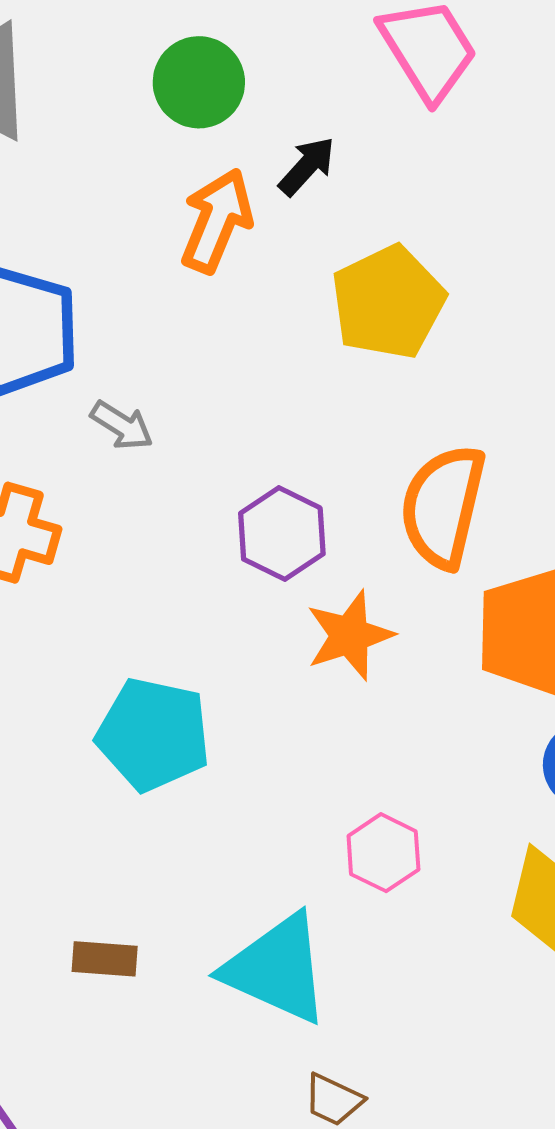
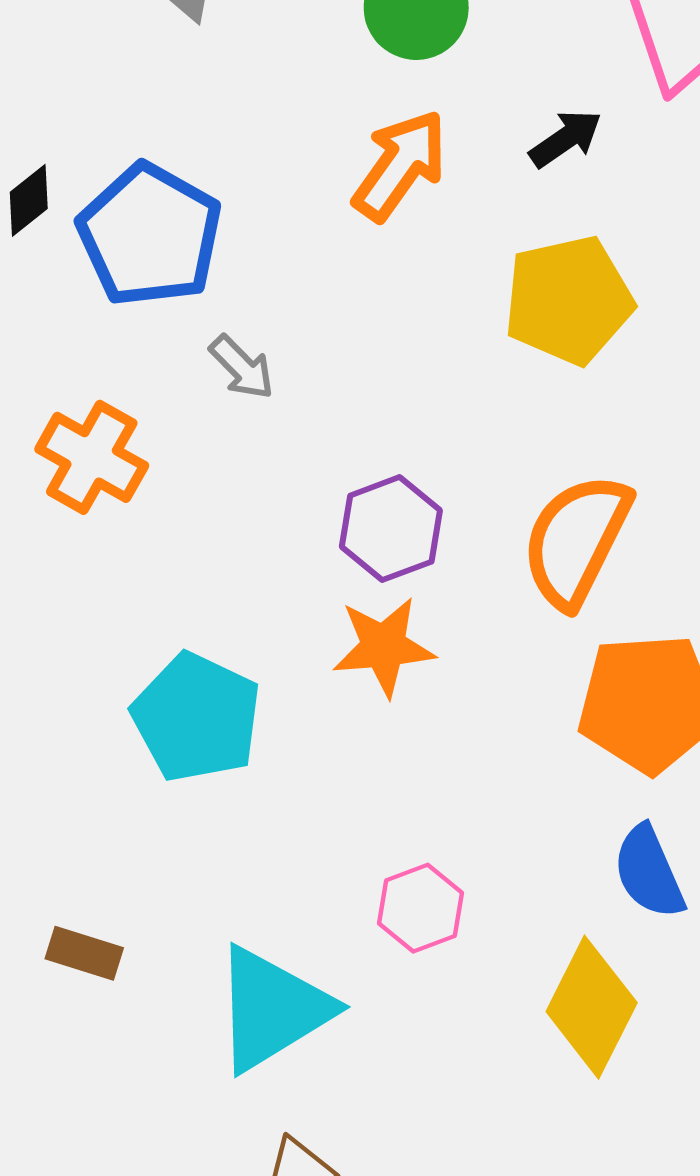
black arrow: (307, 166) -> (566, 139), moved
orange star: (350, 635) -> (384, 647), moved
cyan triangle: (277, 969) -> (272, 1009), turned 51

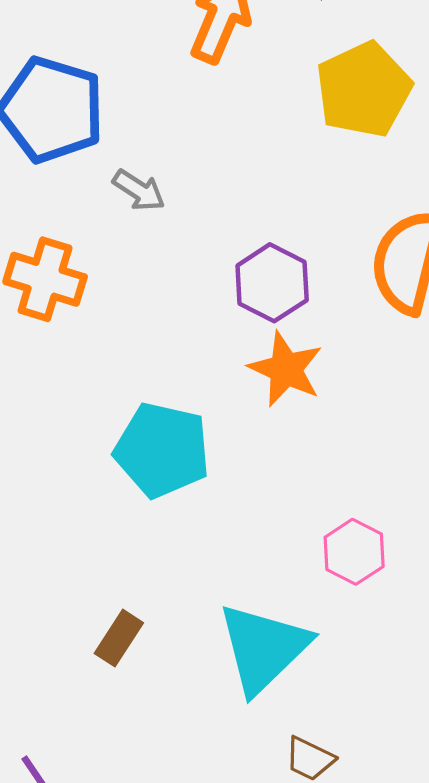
orange star: (384, 647) -> (286, 369), turned -30
brown rectangle: (84, 953) -> (119, 638), turned -62

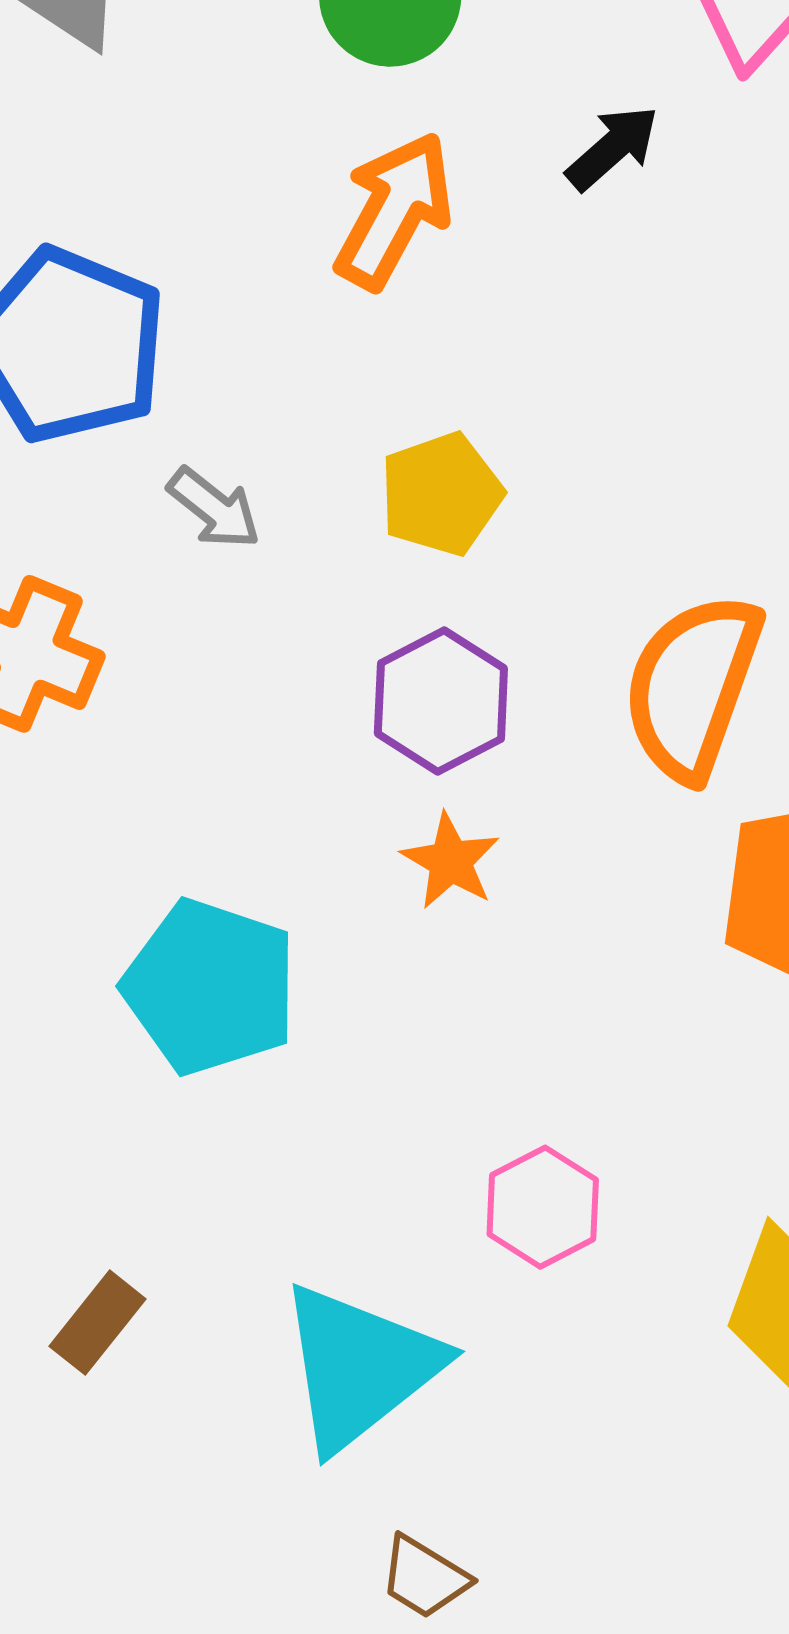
yellow pentagon: (364, 90) -> (441, 494), moved, size x0.7
orange star: (286, 369) -> (450, 861), size x0.7

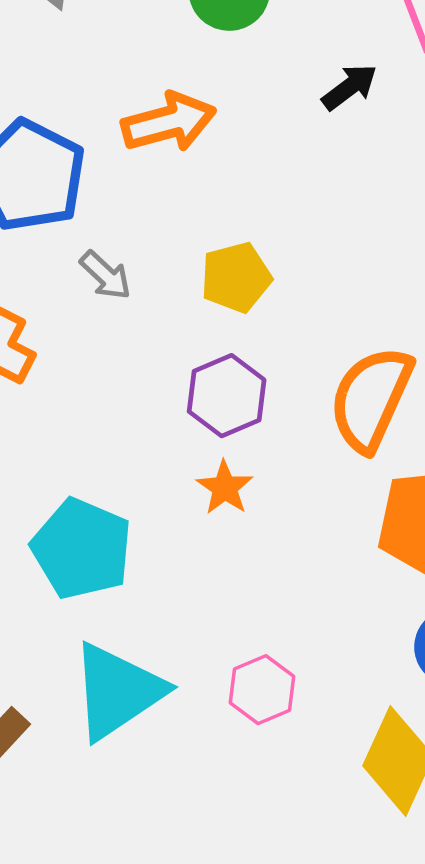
orange arrow: (394, 211) -> (169, 122), moved, turned 42
cyan triangle: (360, 1367) -> (117, 691), moved

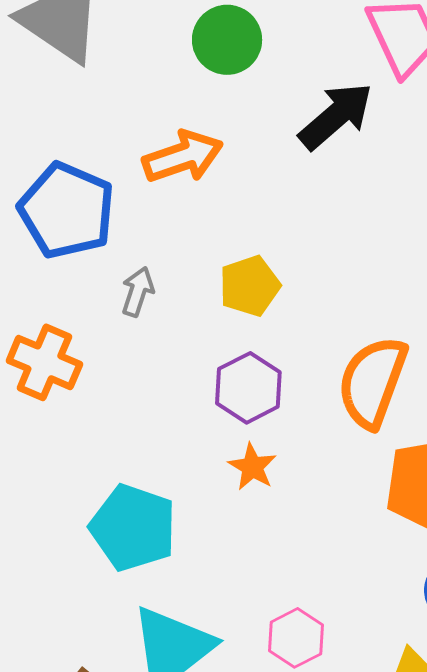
black arrow: (350, 87) -> (336, 116), size x1.6
gray arrow: (106, 275) -> (138, 292), turned -111

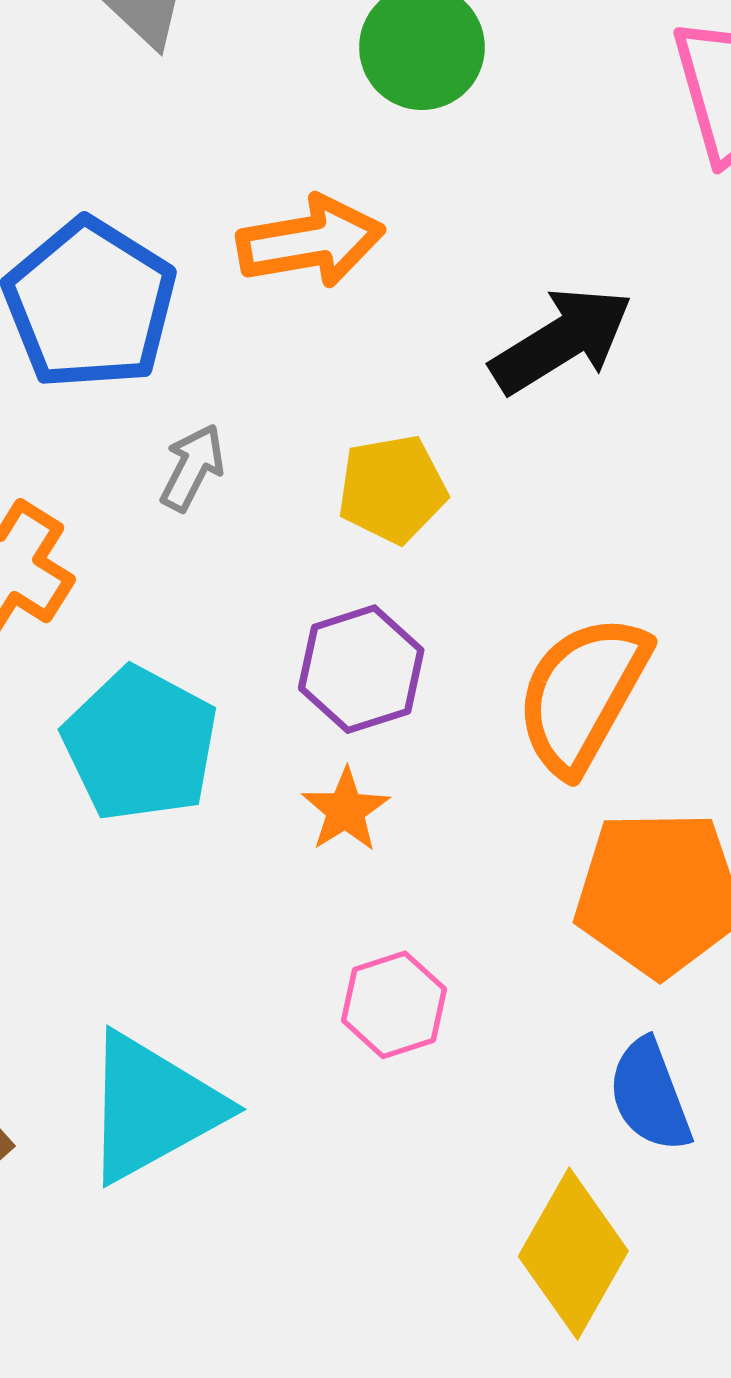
black arrow: (336, 116) -> (561, 340), moved
cyan pentagon: (133, 528) -> (140, 744), moved
pink hexagon: (296, 638) -> (394, 1005), moved

